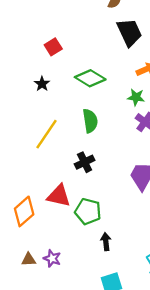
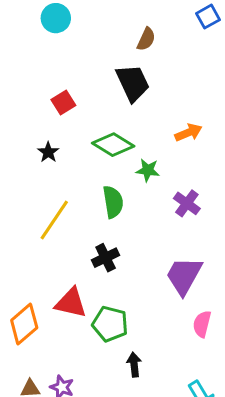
black trapezoid: (129, 32) -> (133, 83), moved
green star: (136, 97) -> (148, 170), moved

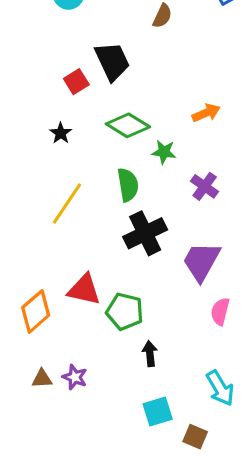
black trapezoid: (133, 83) -> (112, 61), moved
black cross: (106, 258) -> (145, 233), moved, size x1.5

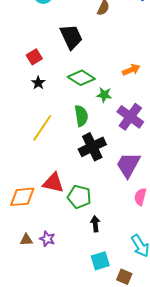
red square: (76, 82) -> (34, 57), moved
purple cross: (205, 186) -> (130, 117), size x1.5
orange diamond: (36, 311) -> (22, 197), turned 36

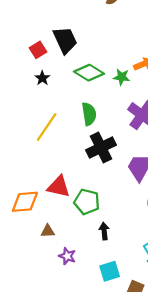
black trapezoid: (71, 37) -> (65, 40), moved
green star: (104, 95) -> (122, 77), moved
purple star: (47, 239) -> (67, 256), moved
brown triangle: (26, 240) -> (48, 231), moved

